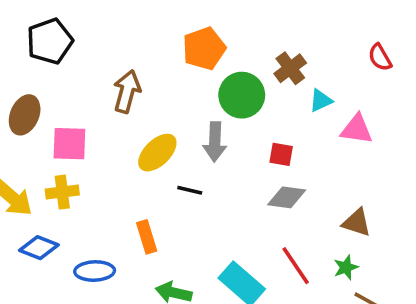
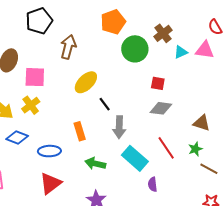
black pentagon: (50, 41) -> (39, 21), moved
pink triangle: (357, 129) -> (205, 50), moved
gray arrow: (215, 142) -> (119, 127), moved
black line: (190, 190) -> (105, 104), turned 40
yellow cross: (62, 192) -> (31, 105), turned -30

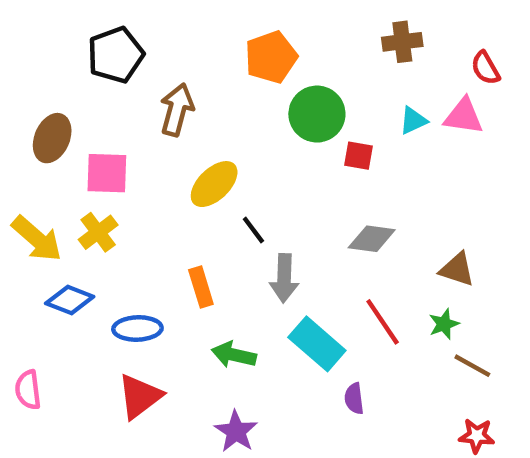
brown cross: (163, 33) -> (402, 42), moved, turned 30
red square: (158, 83) -> (359, 156), moved

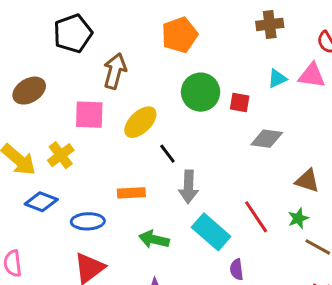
green circle: (317, 114) -> (201, 92), moved
brown ellipse: (52, 138) -> (29, 91), turned 36
pink square: (107, 173) -> (89, 115), moved
gray diamond: (372, 239) -> (267, 139), moved
orange rectangle: (201, 287) -> (131, 193), turned -76

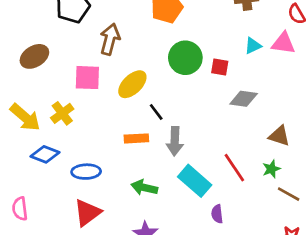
orange rectangle: (131, 193) -> (136, 138), moved

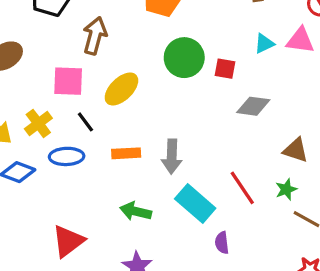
black line: (156, 112) -> (85, 122), moved
blue ellipse: (86, 172) -> (67, 156), moved

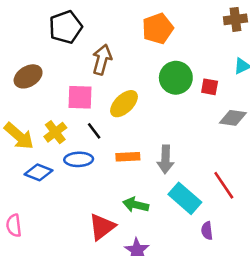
red triangle: (68, 241) -> (102, 227), moved

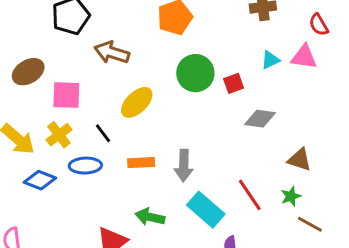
brown arrow: (102, 60) -> (112, 53), turned -88
red square: (210, 87) -> (234, 83), turned -30
pink square: (80, 97) -> (66, 95), moved

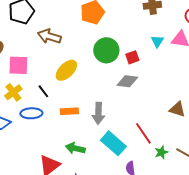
cyan triangle: (270, 60) -> (157, 41), turned -32
gray diamond: (260, 119) -> (127, 81), moved
green star: (291, 196) -> (161, 152), moved

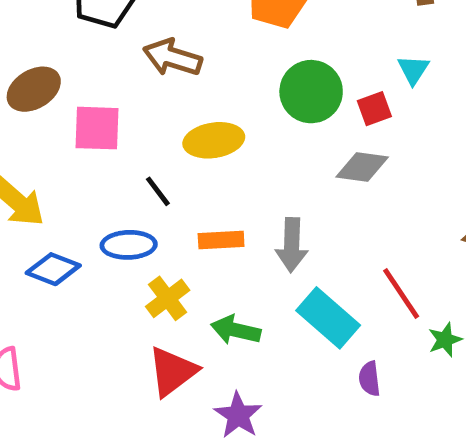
cyan triangle: (157, 41) -> (413, 70), moved
yellow ellipse: (66, 70) -> (214, 140), turned 35
yellow cross: (13, 92) -> (168, 298), moved

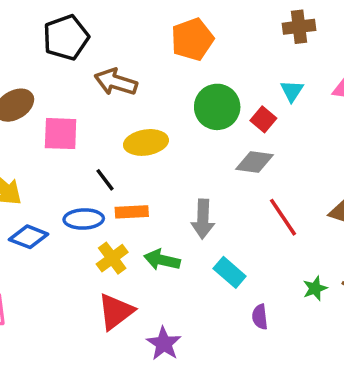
red square: (374, 109) -> (263, 119), turned -30
orange rectangle: (221, 240) -> (132, 212), moved
red line: (401, 294) -> (283, 217), moved
cyan rectangle: (328, 318) -> (230, 272), size x0.7
green arrow: (236, 330) -> (162, 260), moved

